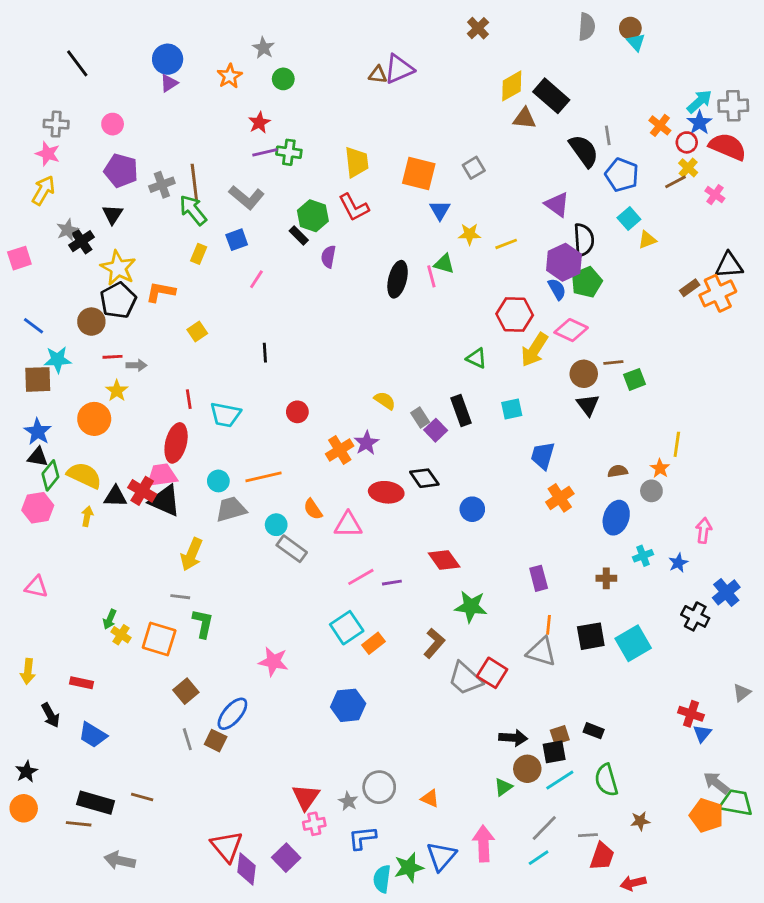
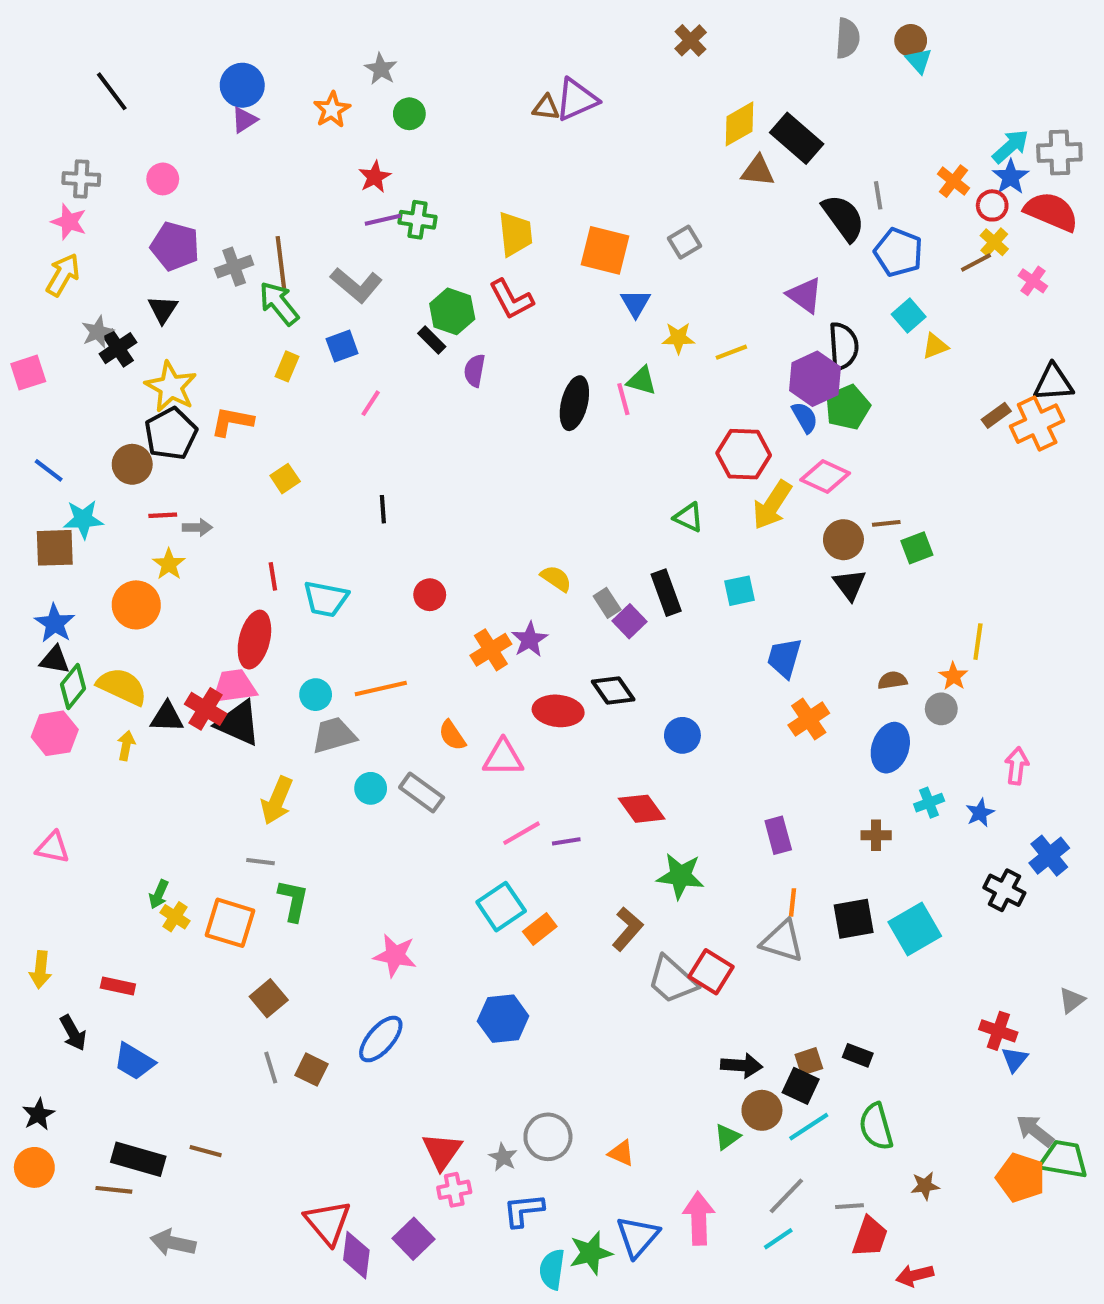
cyan circle: (276, 525) -> (371, 788), moved
blue ellipse: (232, 714) -> (381, 1039), moved
black square: (554, 752) -> (801, 1086), turned 35

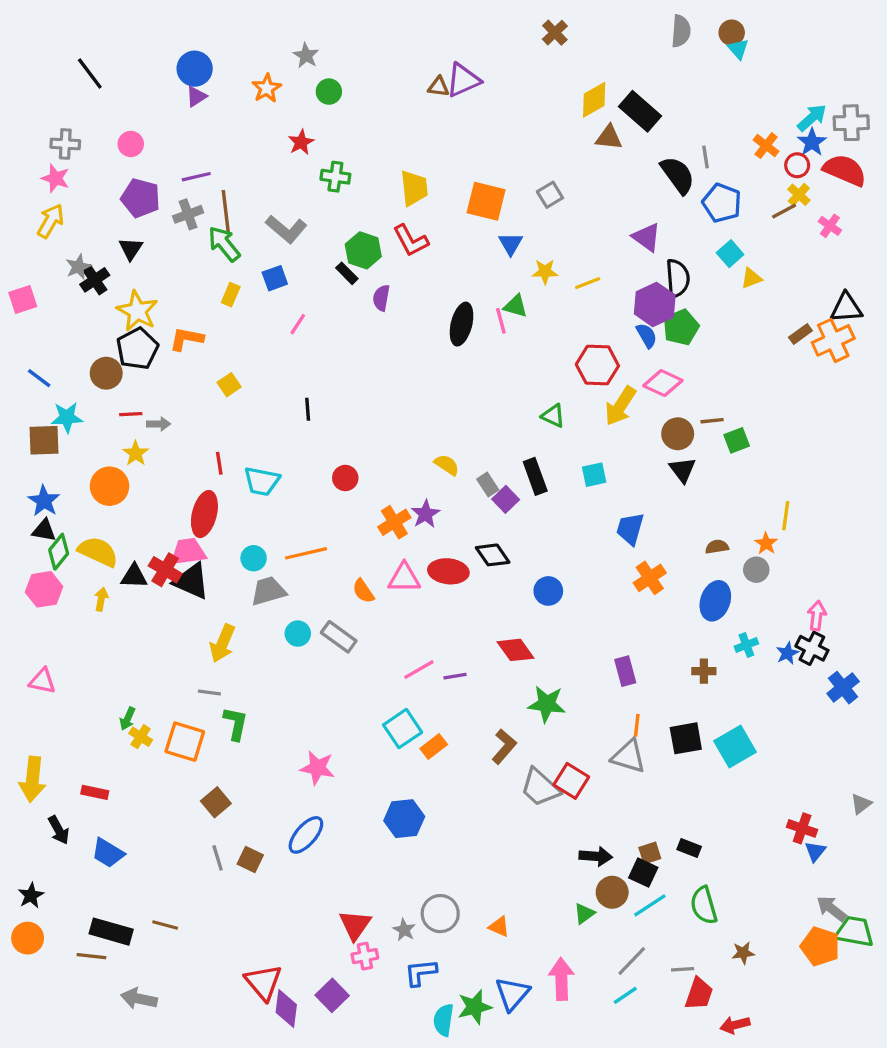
purple line: (383, 220) -> (196, 177), moved
pink triangle: (503, 758) -> (404, 578), moved
black cross: (1004, 890) -> (812, 648), moved
yellow arrow: (40, 970) -> (33, 779), size x1.5

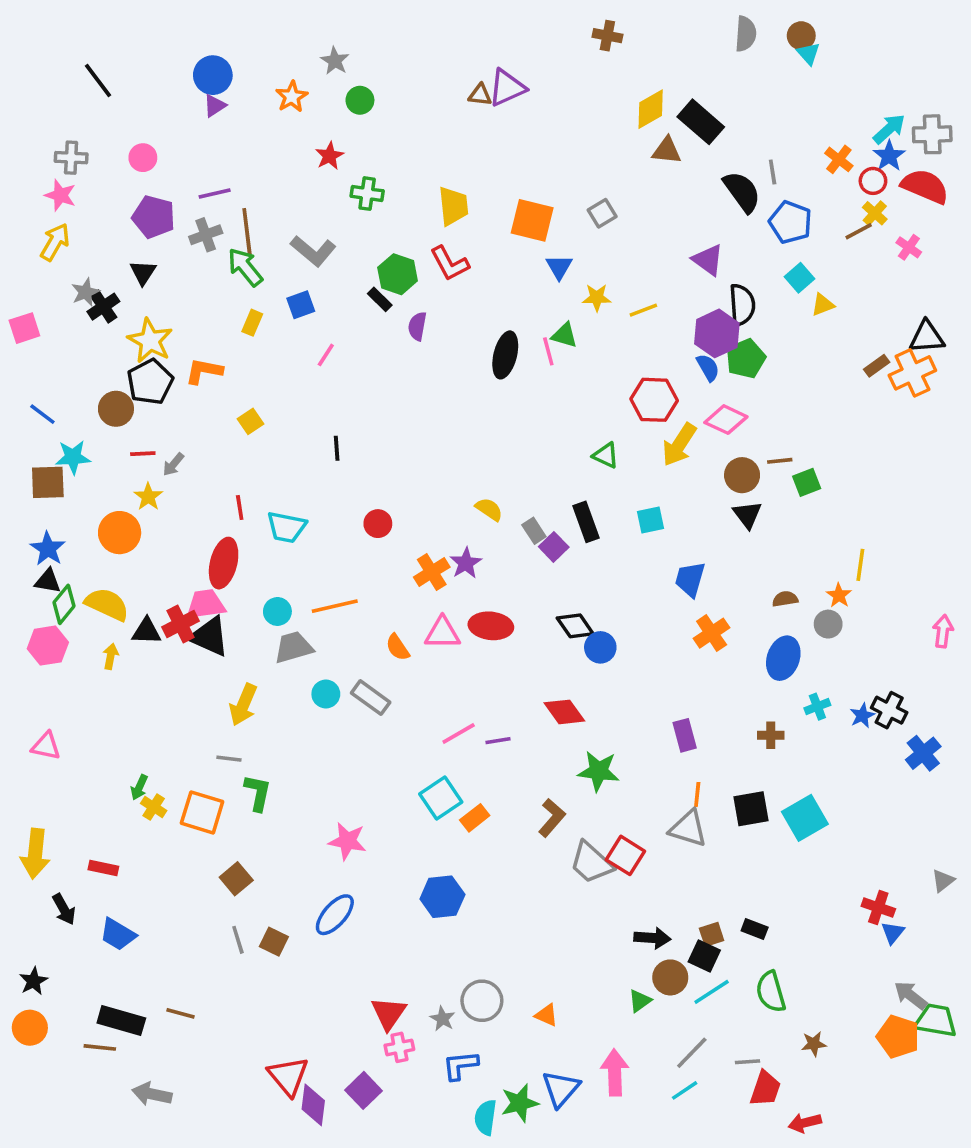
brown cross: (555, 33) -> (607, 36), turned -35
gray arrow: (159, 424) -> (173, 464), turned 130
black diamond: (493, 555) -> (575, 626), moved
red cross: (165, 570) -> (181, 624), turned 32
pink arrow: (817, 616) -> (943, 631), moved

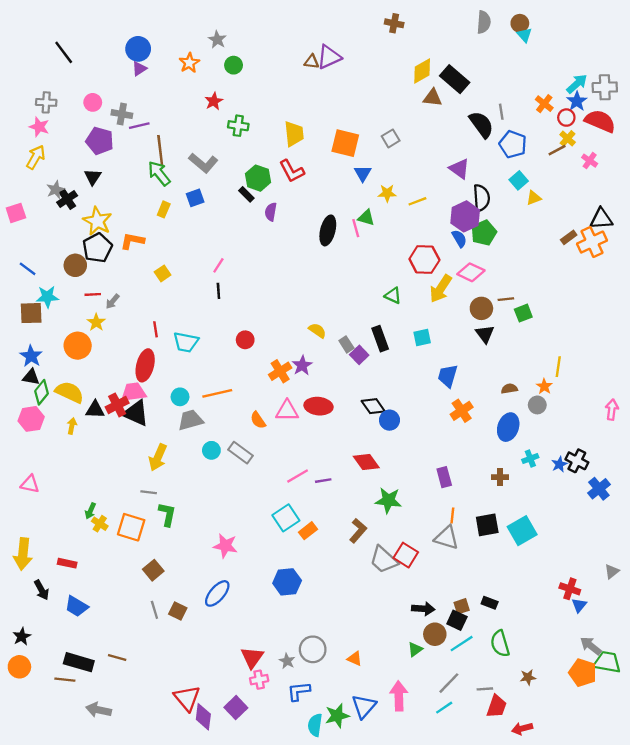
gray cross: (206, 235) -> (122, 114), moved, turned 30
pink line: (326, 355) -> (218, 265), moved

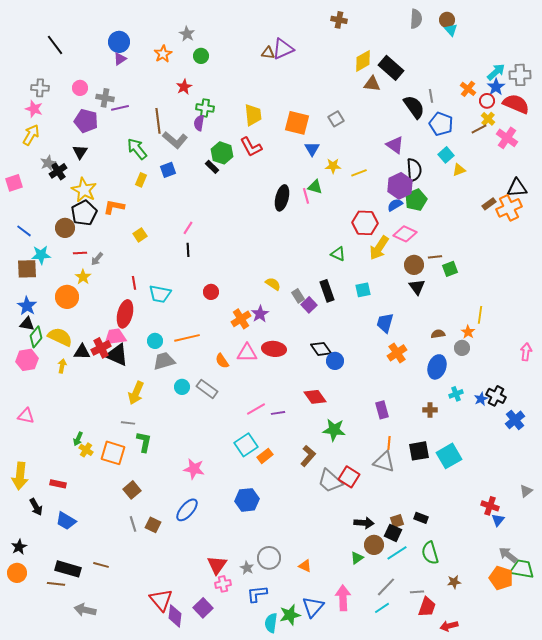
brown line: (160, 150) -> (158, 121), moved
pink cross: (590, 161) -> (507, 138), size x1.5
purple semicircle: (271, 212) -> (199, 123), moved
blue semicircle: (459, 239) -> (395, 205), turned -91

